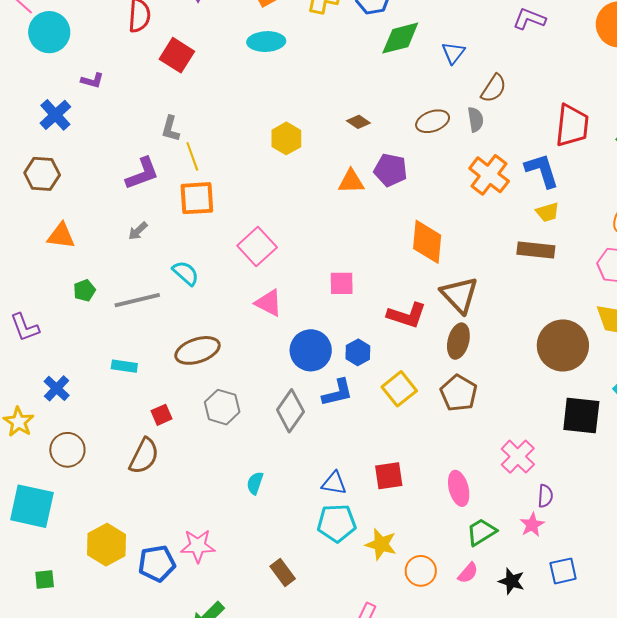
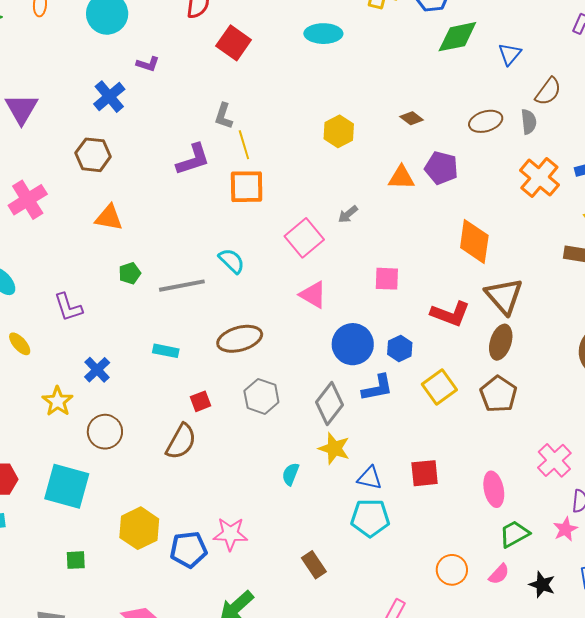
gray arrow: (138, 231) -> (348, 214), moved
yellow star: (381, 544) -> (334, 448), moved

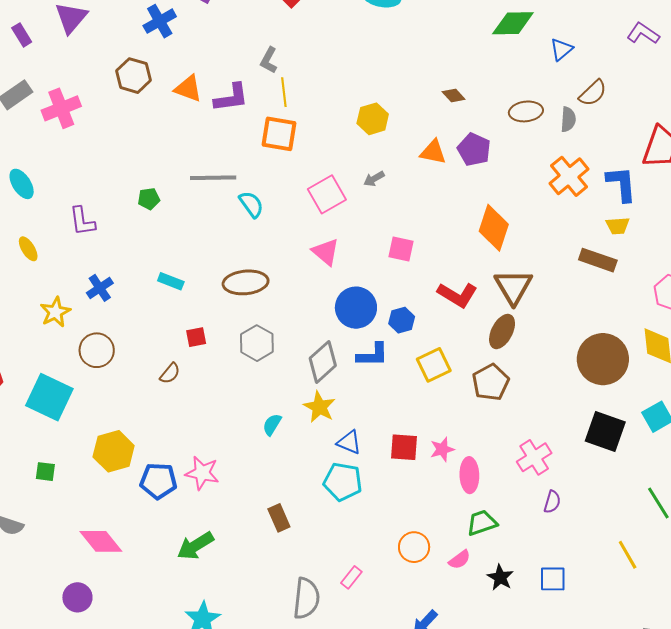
yellow hexagon: (339, 131) -> (373, 119), moved
orange triangle: (109, 218) -> (188, 89), moved
gray line: (182, 286) -> (213, 178), moved
brown semicircle: (181, 442) -> (170, 373), size x0.6
pink star: (565, 529) -> (442, 449), moved

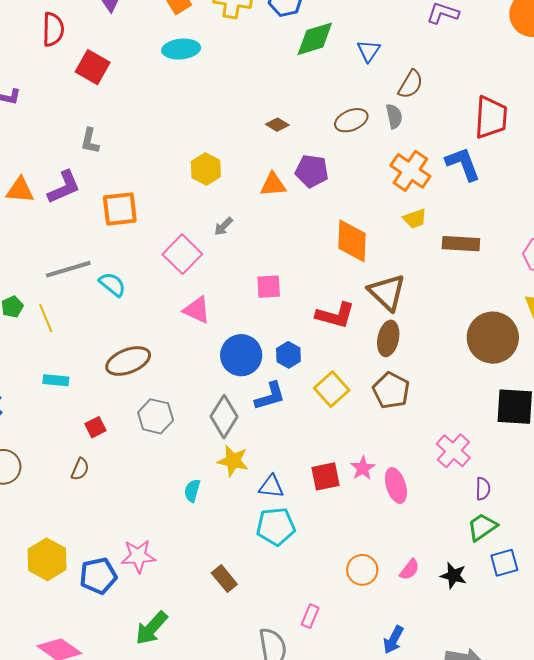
yellow line: (284, 92) -> (46, 318), moved
yellow trapezoid: (618, 226) -> (415, 219), moved
green trapezoid: (482, 523) -> (482, 527), moved

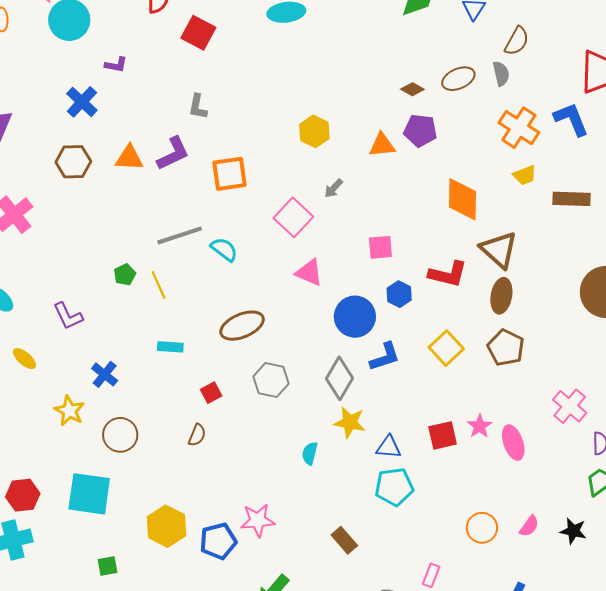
brown diamond: (277, 125) -> (412, 89), moved
blue hexagon: (288, 355) -> (399, 294), moved

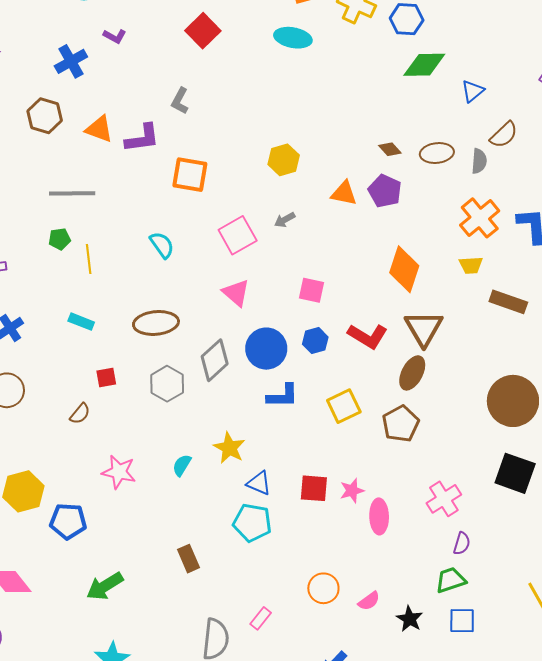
gray line: (180, 235) -> (72, 193), moved
gray diamond: (339, 378) -> (215, 360), moved
pink star: (258, 520) -> (119, 472), moved

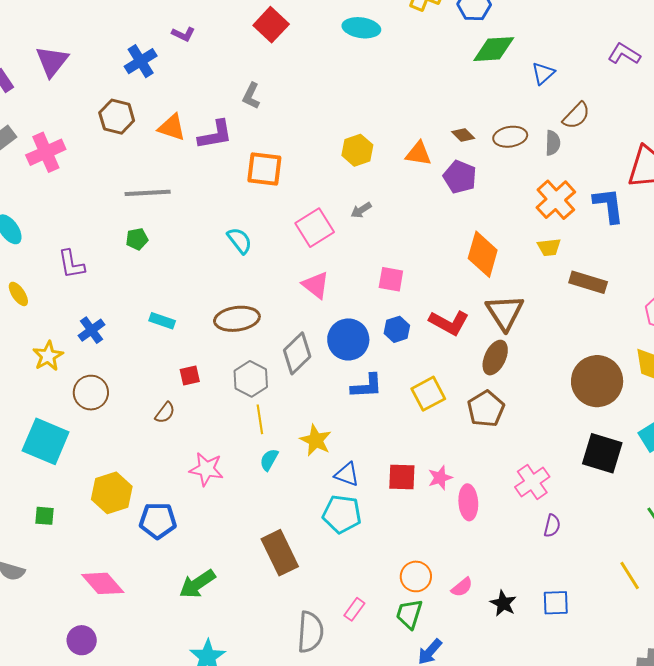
orange triangle: (344, 193) -> (418, 154), moved
yellow line: (89, 259) -> (260, 419), moved
brown rectangle: (189, 559) -> (280, 553), size x1.6
green trapezoid: (451, 580) -> (409, 614), moved, turned -52

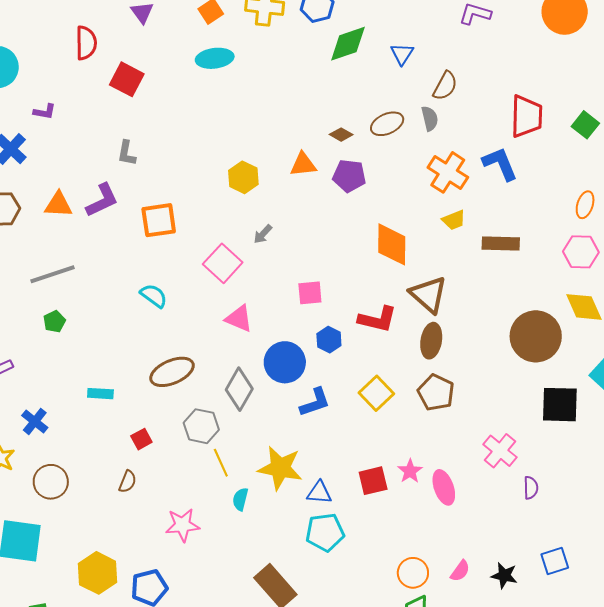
yellow star: (316, 440) -> (280, 468), size x1.4

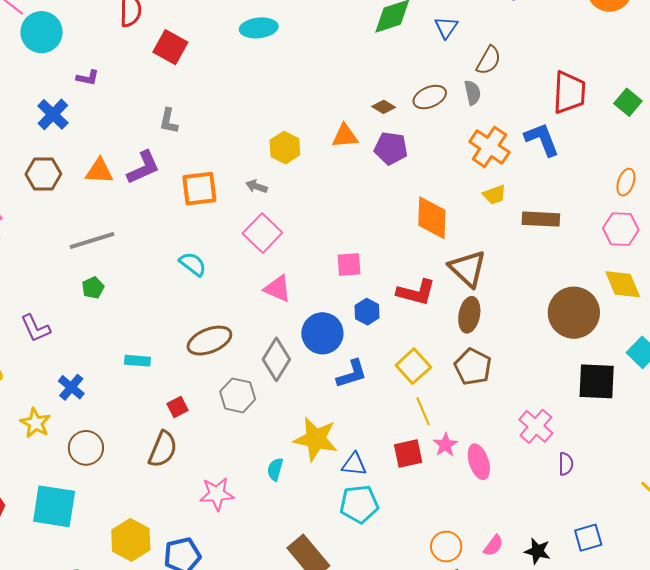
gray arrow: (263, 234) -> (257, 186), moved, turned 65
yellow line: (221, 463) -> (423, 411), moved
brown semicircle: (128, 482) -> (163, 449), size x1.6

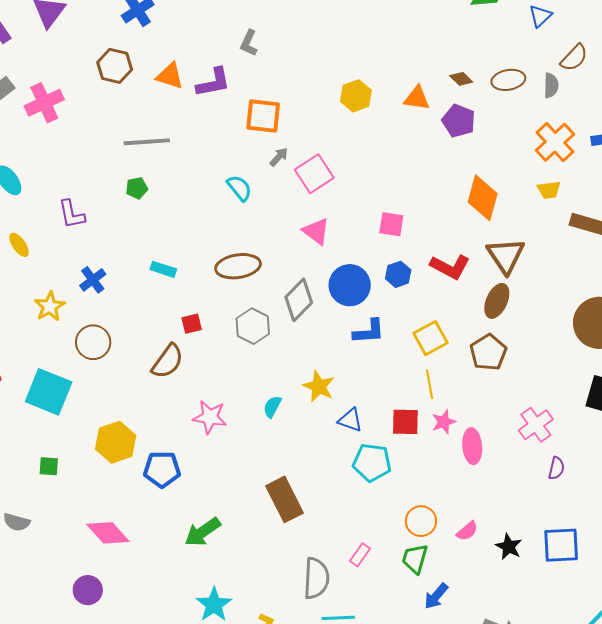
gray arrow: (257, 186) -> (279, 157), moved, turned 100
yellow star: (316, 439) -> (319, 386), size x0.7
cyan pentagon: (359, 504) -> (372, 463), moved
blue square: (588, 538) -> (561, 545), size x1.4

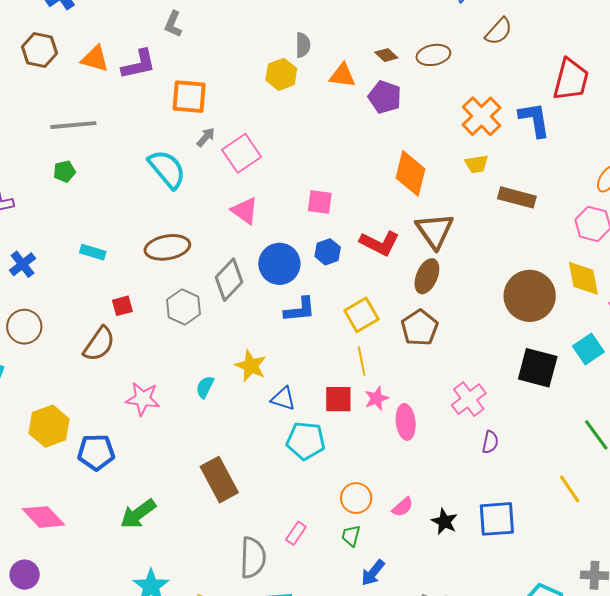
gray semicircle: (551, 85) -> (303, 45), moved
cyan semicircle: (239, 188) -> (167, 169), size x1.5
green trapezoid: (415, 559) -> (351, 536), size x0.7

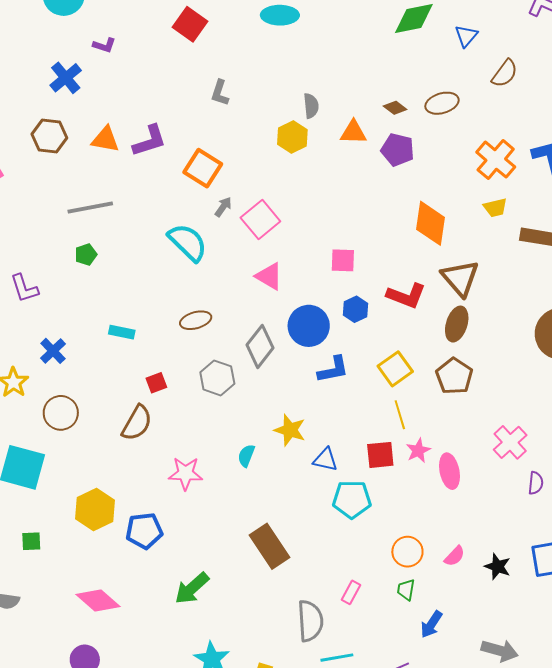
gray L-shape: (173, 24) -> (220, 93), moved
orange square: (189, 97) -> (203, 168), turned 33
brown ellipse: (167, 247) -> (196, 320), size x0.7

